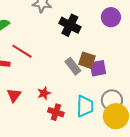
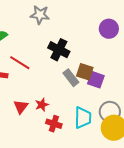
black cross: (70, 25) -> (59, 50), moved
purple square: (98, 68) -> (96, 80), turned 30
red triangle: (14, 95) -> (21, 107), moved

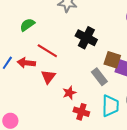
gray rectangle: (71, 78) -> (99, 77), moved
red triangle: (21, 107) -> (48, 77), moved

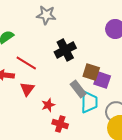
black cross: (86, 38) -> (65, 50), turned 35
cyan trapezoid: (110, 106) -> (89, 102), moved

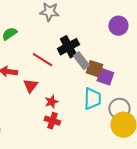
red line: (26, 63) -> (42, 60), moved
gray rectangle: (78, 89) -> (81, 61), moved
red cross: (60, 124) -> (52, 121), moved

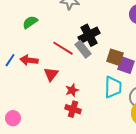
gray rectangle: (81, 61) -> (83, 49), moved

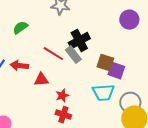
red triangle: (51, 74) -> (41, 80), turned 49
cyan trapezoid: (113, 87) -> (103, 93), turned 85

